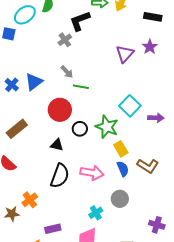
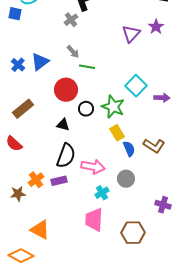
yellow rectangle: (121, 149) -> (117, 133), moved
pink arrow: (92, 173) -> (93, 167), moved
purple rectangle: (53, 229) -> (59, 181), moved

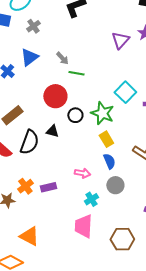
gray cross: (71, 20) -> (33, 26), moved
blue triangle: (40, 62) -> (29, 57), moved
blue semicircle: (129, 149) -> (109, 161), moved
black semicircle: (66, 156) -> (29, 142), moved
pink arrow: (93, 167) -> (82, 173), size x0.7

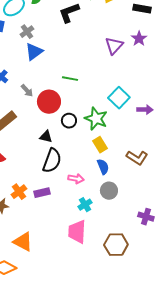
blue triangle: (29, 57) -> (34, 52), moved
gray arrow: (62, 58) -> (27, 91), moved
black semicircle: (29, 142) -> (52, 161), moved

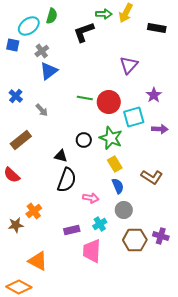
purple star: (139, 39) -> (154, 95), moved
cyan square: (119, 98) -> (134, 117), turned 30
red circle: (49, 102) -> (109, 102), moved
purple rectangle: (42, 193) -> (72, 230), moved
brown hexagon: (116, 245) -> (135, 240), moved

